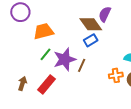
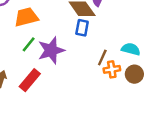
blue rectangle: (91, 40) -> (82, 28), turned -48
brown line: (82, 65) -> (102, 57), moved

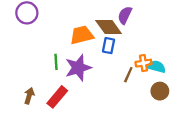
orange trapezoid: (26, 17) -> (82, 35), moved
green line: (29, 44) -> (56, 62), turned -42
orange cross: (112, 69) -> (144, 63), moved

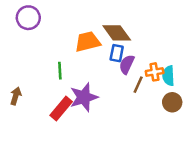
purple semicircle: (125, 15) -> (127, 64), moved
cyan semicircle: (156, 67) -> (168, 76), turned -108
purple star: (78, 68) -> (84, 97), moved
brown arrow: (29, 96) -> (16, 96), moved

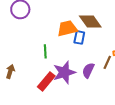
blue rectangle: (117, 53) -> (79, 37), moved
purple semicircle: (127, 64) -> (88, 70), moved

